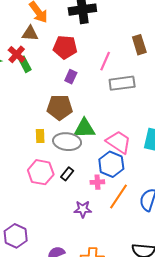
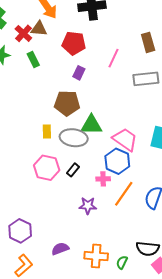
red cross: (17, 54) -> (23, 33), moved
gray rectangle: (122, 83) -> (146, 79), moved

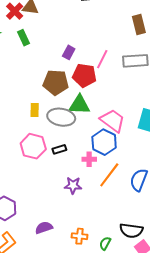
red pentagon: (74, 43) -> (84, 75), moved
pink line: (114, 58) -> (102, 59), moved
black rectangle: (73, 170) -> (59, 149), turned 32
orange cross: (96, 256) -> (80, 236), size x0.7

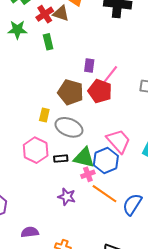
purple rectangle: (69, 52) -> (89, 66), turned -32
pink line: (102, 59) -> (110, 74), moved
green triangle: (79, 105) -> (84, 158), moved
pink cross: (89, 159) -> (88, 174), turned -32
orange line: (109, 175) -> (104, 194), turned 76

